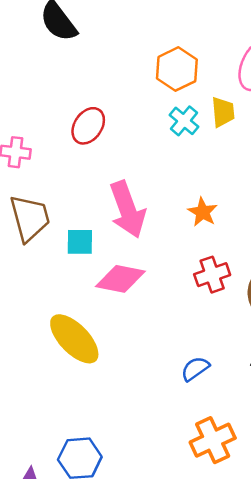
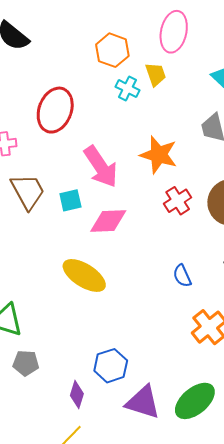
red ellipse: (88, 126) -> (55, 110), size x1.5
orange star: (203, 212) -> (159, 155), size x1.6
blue semicircle: (195, 369) -> (182, 276), turned -65

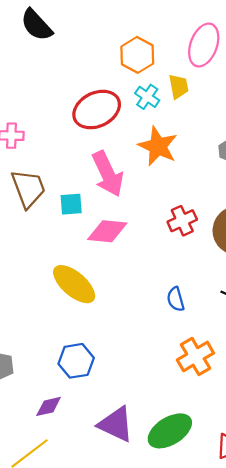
red ellipse: (55, 110) -> (97, 110), moved, turned 36
orange star: (159, 155) -> (158, 146), moved
blue hexagon: (111, 366) -> (76, 361), moved
purple diamond: (77, 395) -> (49, 406), turned 52

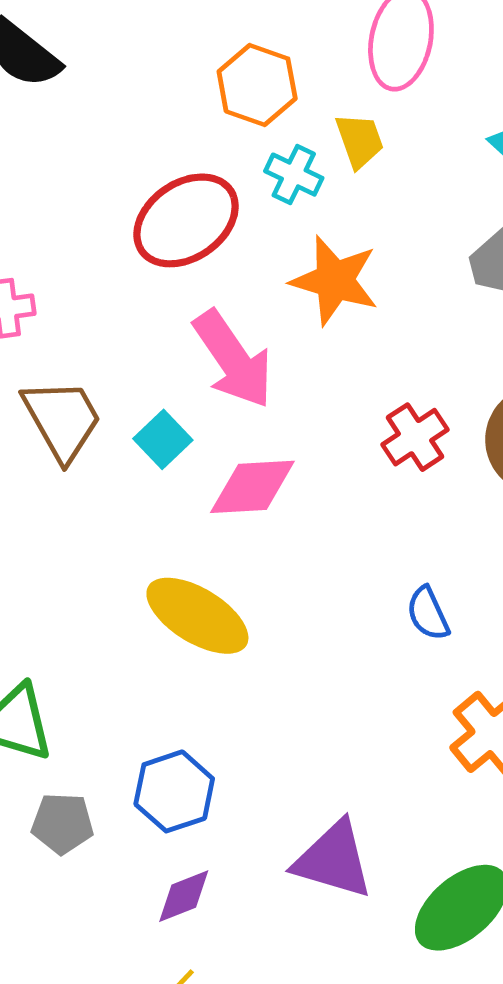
cyan square: (71, 204) -> (163, 439), turned -30
blue hexagon: (76, 361) -> (174, 791), moved
purple triangle: (116, 424) -> (333, 860), moved

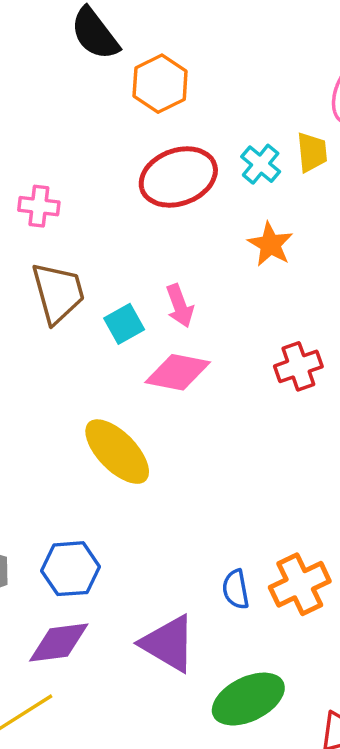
orange hexagon: (257, 85) -> (160, 84), moved
orange star: (335, 280) -> (270, 244), size x0.7
pink arrow: (233, 359) -> (180, 306), moved, size x0.6
blue semicircle: (428, 613) -> (236, 589), moved
purple diamond: (184, 896) -> (59, 643), size x1.4

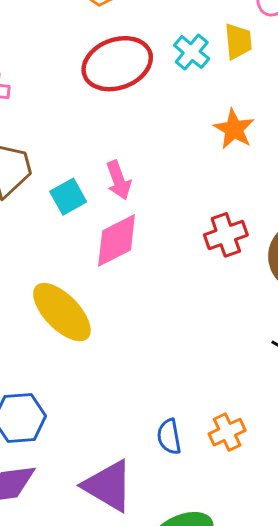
orange star: (270, 244) -> (234, 129), moved
pink diamond: (178, 372) -> (117, 240), turned -38
orange cross: (300, 584) -> (227, 432), size x0.7

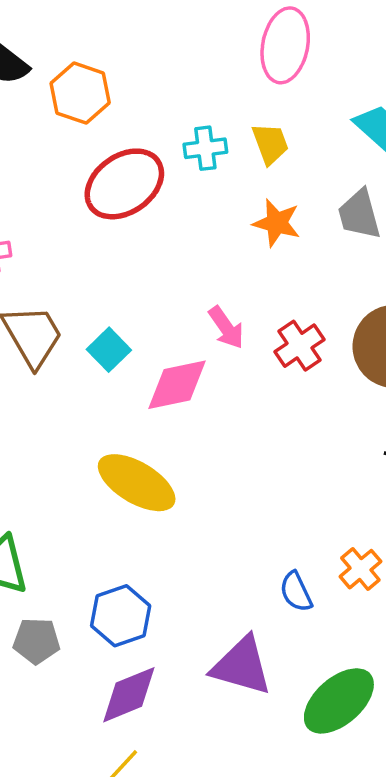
yellow trapezoid: (238, 41) -> (270, 144), moved
cyan cross: (192, 52) -> (205, 148), turned -32
pink arrow: (119, 180) -> (226, 328), moved
pink diamond: (117, 240) -> (177, 385), turned 30

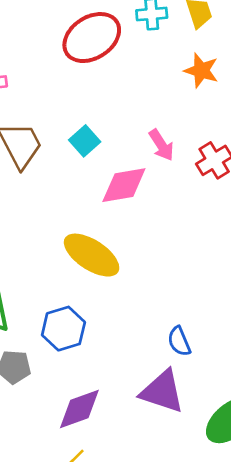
cyan square: (109, 350) -> (85, 141), moved
blue semicircle: (296, 592) -> (179, 341), moved
blue hexagon: (121, 616) -> (63, 329), moved

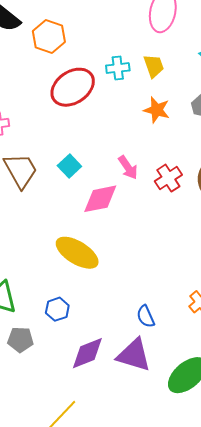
blue hexagon: (63, 329) -> (57, 309), size x0.7
purple diamond: (79, 409) -> (87, 353), moved

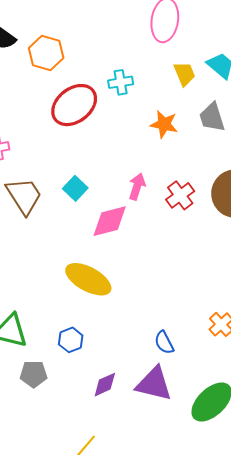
yellow trapezoid: (154, 66) -> (184, 74), moved
pink arrow: (128, 167) -> (137, 187), turned -125
purple diamond: (87, 353) -> (105, 385), size x0.7

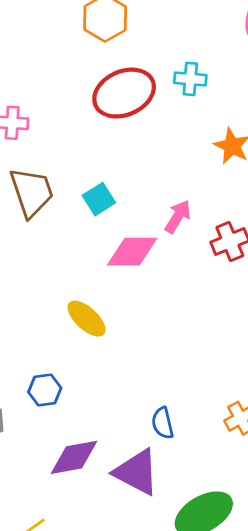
yellow ellipse: (88, 279) -> (87, 319), size x0.7
purple diamond: (105, 385) -> (74, 457), size x1.4

